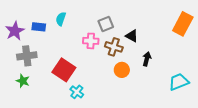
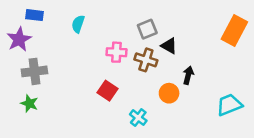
gray square: (106, 24) -> (147, 29), moved
blue rectangle: (39, 27) -> (34, 15), moved
red square: (64, 70) -> (108, 91), moved, size x0.7
orange circle: (122, 70) -> (169, 93), moved
cyan cross: (77, 92) -> (138, 118), moved

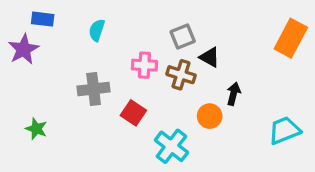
gray cross: (34, 71) -> (94, 89), moved
cyan cross: (138, 118) -> (171, 146), size x1.5

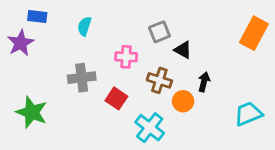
brown cross: (181, 75) -> (159, 80), moved
green star: (36, 129) -> (32, 112), size x1.6

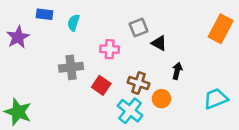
blue rectangle: (37, 17) -> (44, 14), moved
brown cross: (159, 80) -> (139, 83), moved
orange circle: (183, 101) -> (161, 99), moved
green star: (32, 112) -> (18, 112), moved

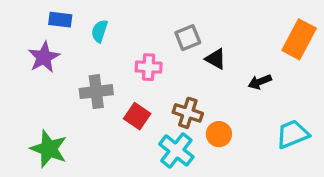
purple star: (18, 37) -> (44, 57), moved
black arrow: (177, 71) -> (260, 82), moved, turned -126
green star: (18, 112) -> (49, 149), moved

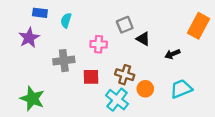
red square: (137, 116) -> (91, 77), turned -35
cyan trapezoid: (293, 134) -> (181, 89), moved

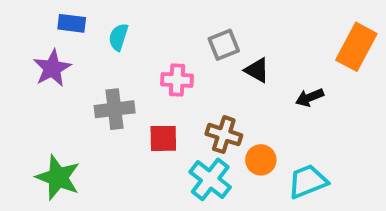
cyan trapezoid: (181, 89) -> (308, 181), moved

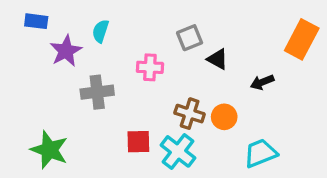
blue rectangle: (72, 23) -> (36, 21), moved
purple star: (52, 68) -> (66, 51), moved
red square: (163, 138) -> (138, 142), moved
orange circle: (261, 160) -> (224, 117), moved

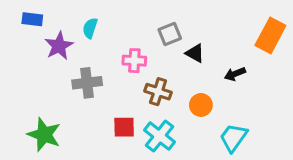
brown cross: (190, 114) -> (158, 92), moved
cyan trapezoid: (260, 153) -> (233, 138), turned -32

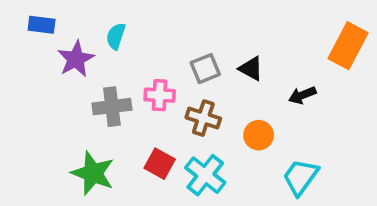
gray square: (170, 34) -> (205, 69), moved
pink cross: (134, 61) -> (160, 95), moved
red square: (124, 127) -> (160, 164), turned 30
green star: (44, 135) -> (93, 173), moved

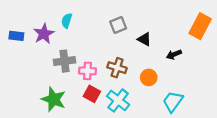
blue rectangle: (42, 25) -> (16, 36), moved
gray square: (205, 69) -> (118, 25), moved
pink cross: (160, 95) -> (87, 71), moved

